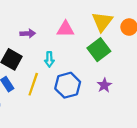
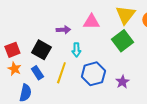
purple arrow: (28, 33) -> (63, 30), moved
purple star: (104, 85) -> (122, 82), moved

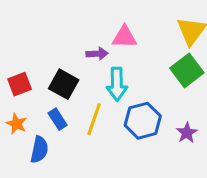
pink triangle: (91, 22) -> (124, 37), moved
cyan arrow: (76, 50) -> (117, 84), size x1.5
orange star: (14, 69) -> (16, 124), moved

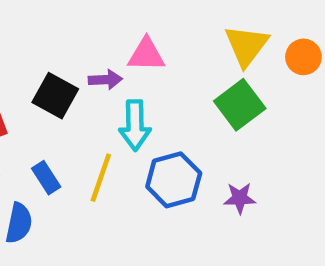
black square: (64, 84) -> (55, 96), moved
purple star: (187, 133) -> (240, 198), turned 30

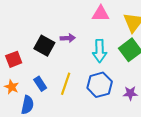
pink triangle: (146, 55) -> (101, 14), moved
cyan arrow: (135, 125) -> (100, 51), moved

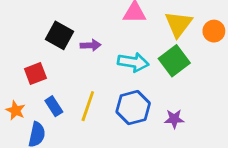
black square: (44, 46) -> (59, 35), moved
cyan arrow: (100, 51) -> (133, 62), turned -80
red square: (14, 59) -> (35, 74), moved

